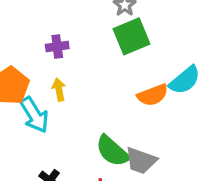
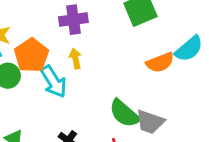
purple cross: (57, 46) -> (73, 20), size x1.4

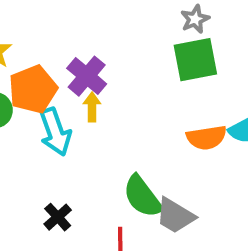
purple cross: (73, 20) -> (87, 76), moved, turned 36

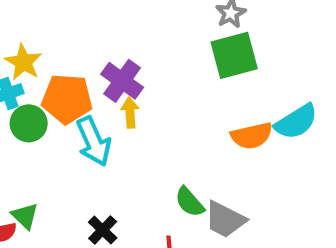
orange pentagon: (33, 89) -> (67, 99), turned 30
green semicircle: (142, 196) -> (189, 202), size x0.7

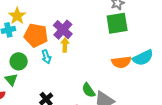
green circle: (29, 123) -> (19, 61), moved
cyan arrow: (94, 141) -> (46, 57), size x0.6
green triangle: (25, 216) -> (11, 80), moved

